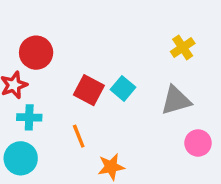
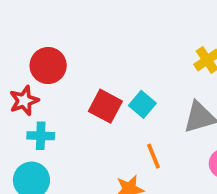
orange line: (79, 136) -> (153, 156), moved

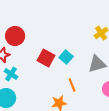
cyan cross: (41, 136) -> (11, 74), turned 32

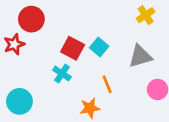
cyan cross: (11, 74) -> (62, 74), moved

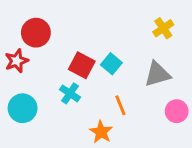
cyan circle: (19, 101) -> (23, 108), moved
orange star: (90, 108) -> (101, 132), turned -30

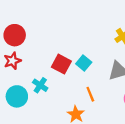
red circle: (36, 33) -> (15, 35), moved
cyan cross: (70, 93) -> (40, 85), moved

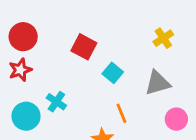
red square: (61, 64) -> (84, 47), moved

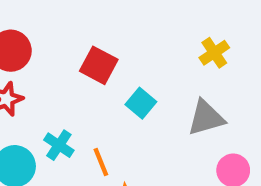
orange line: (121, 113) -> (101, 162), moved

